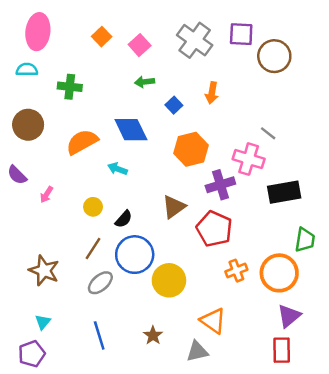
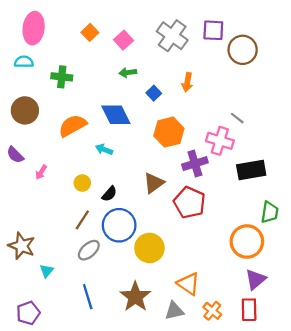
brown star: (44, 271) -> (22, 246), moved
orange cross: (236, 271) -> (212, 311), moved, turned -30
cyan triangle: (43, 322) -> (47, 271), moved
brown star: (153, 335) -> (135, 297), size x1.8

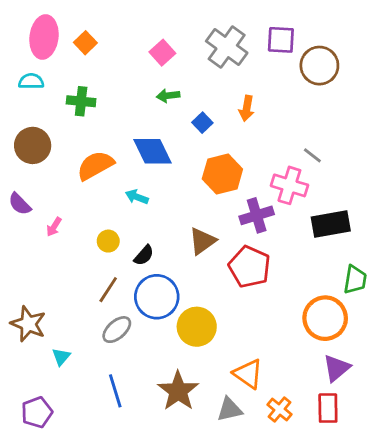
orange square: (90, 32) -> (85, 43), moved

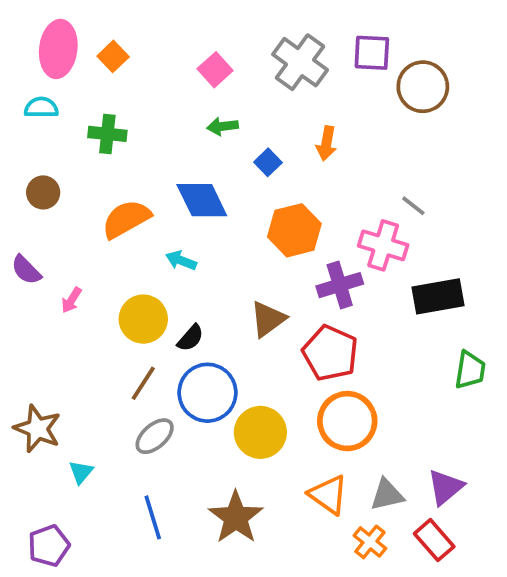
brown circle: (33, 145) -> (43, 192), size x0.7
yellow circle: (108, 241) -> (143, 319), size x1.6
orange circle: (325, 318) -> (347, 421), moved
red rectangle: (328, 408) -> (434, 540), turned -40
gray triangle: (230, 409) -> (387, 495), moved

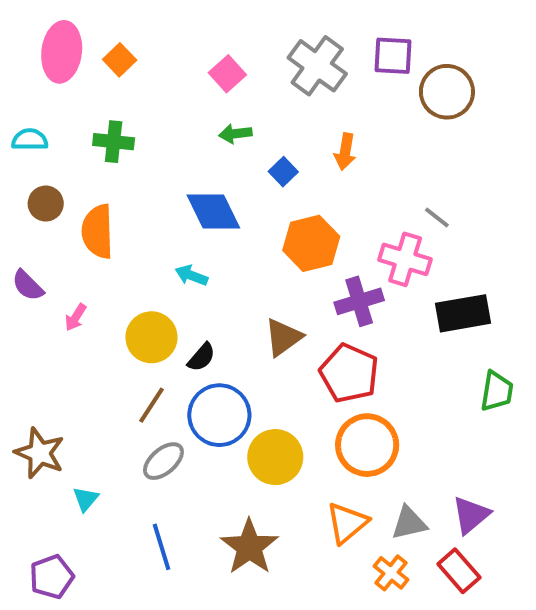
cyan semicircle: (41, 107) -> (30, 140), moved
orange semicircle: (126, 219) -> (98, 231), moved, turned -63
orange triangle: (328, 495) -> (347, 523), turned 45

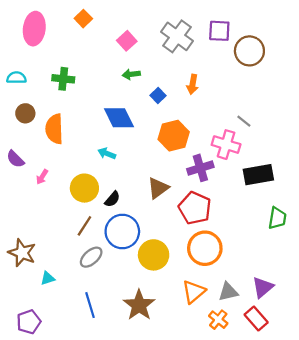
orange square: (120, 60) -> (83, 19), moved
cyan triangle: (86, 499) -> (48, 278), turned 32

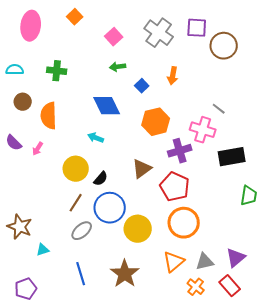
pink arrow: (42, 177) -> (38, 149), moved

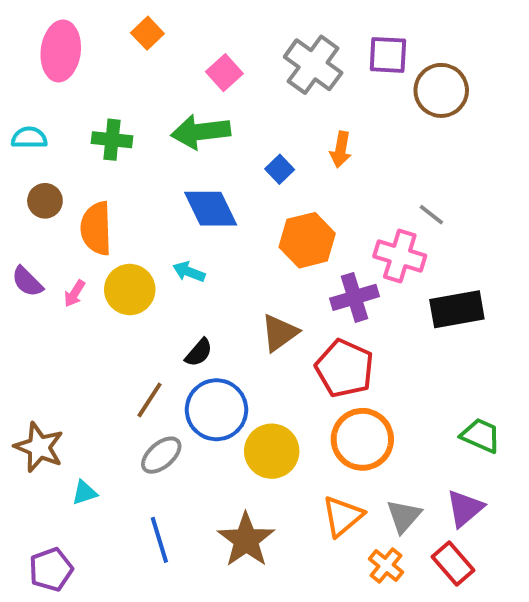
green arrow: (118, 67) -> (201, 132), moved, size x1.8
yellow circle: (76, 169) -> (130, 290), moved
green trapezoid: (249, 196) -> (481, 435), moved, turned -75
gray triangle: (205, 262) -> (404, 516), turned -36

